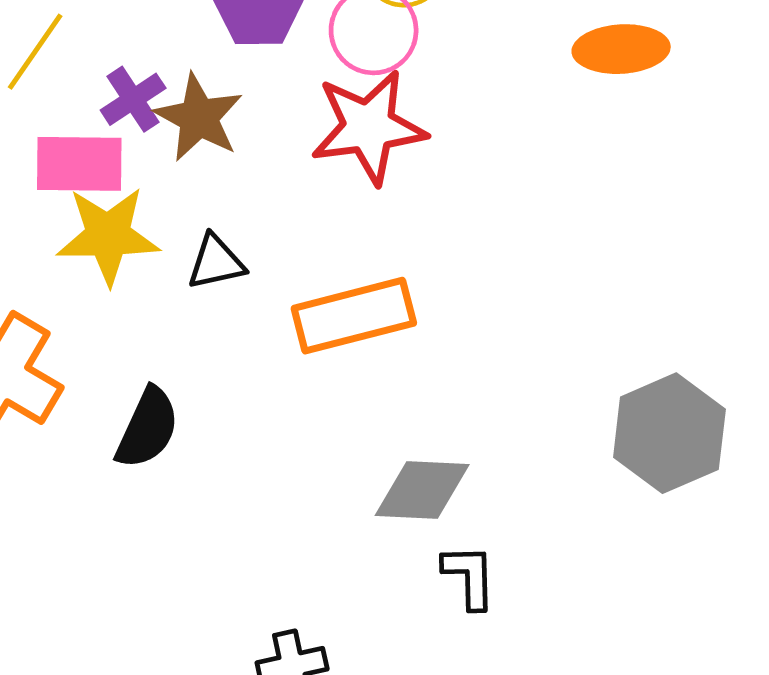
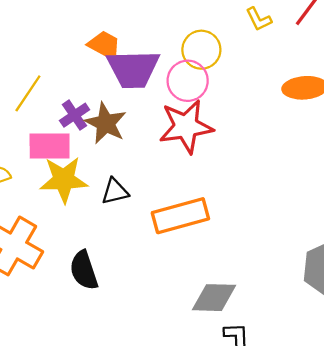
black semicircle: (147, 428) -> (84, 270), turned 138

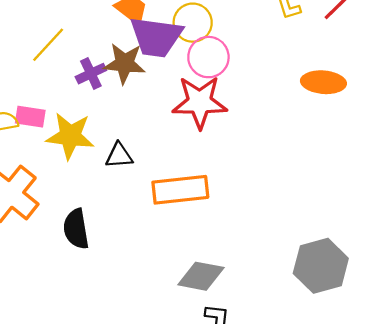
yellow circle: (201, 50) -> (193, 23), moved
brown star: (106, 123) -> (124, 63), moved, turned -30
pink rectangle: (50, 146) -> (30, 117), moved, size x0.7

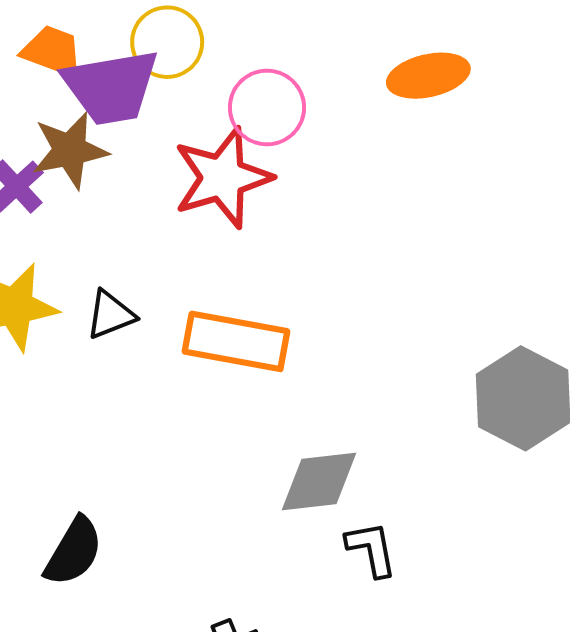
pink circle: (208, 57) -> (267, 108), moved
orange rectangle: (180, 190) -> (236, 341), turned 34
black semicircle: (76, 229) -> (74, 551), moved, turned -123

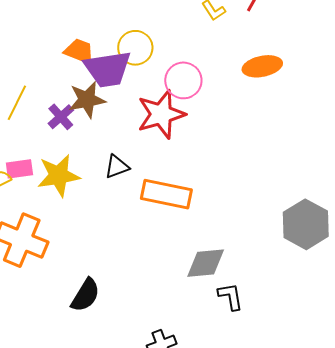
black triangle: (110, 315) -> (117, 167), moved

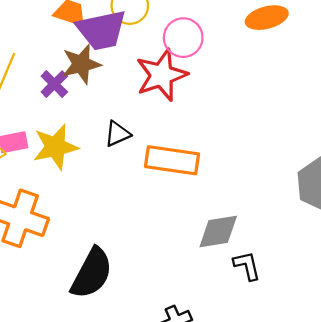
black semicircle: (85, 295) -> (92, 273), size x1.4

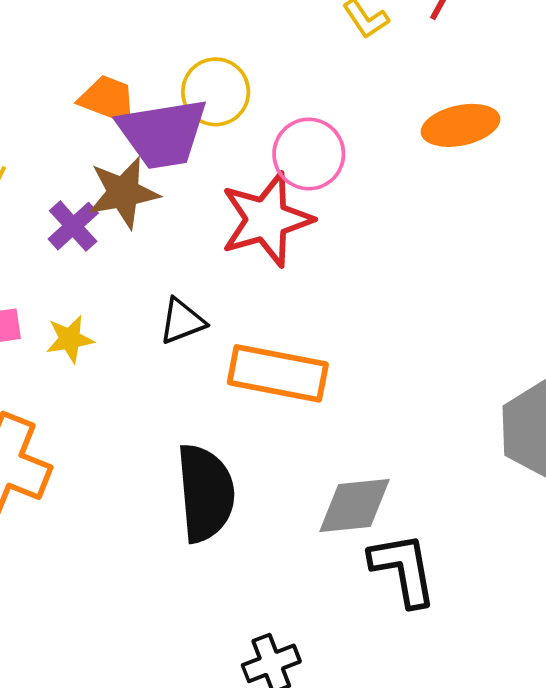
yellow star: (56, 147) -> (70, 339), size x0.6
black L-shape: (247, 266) -> (403, 569), size x1.4
black semicircle: (92, 273) -> (205, 493), moved, turned -36

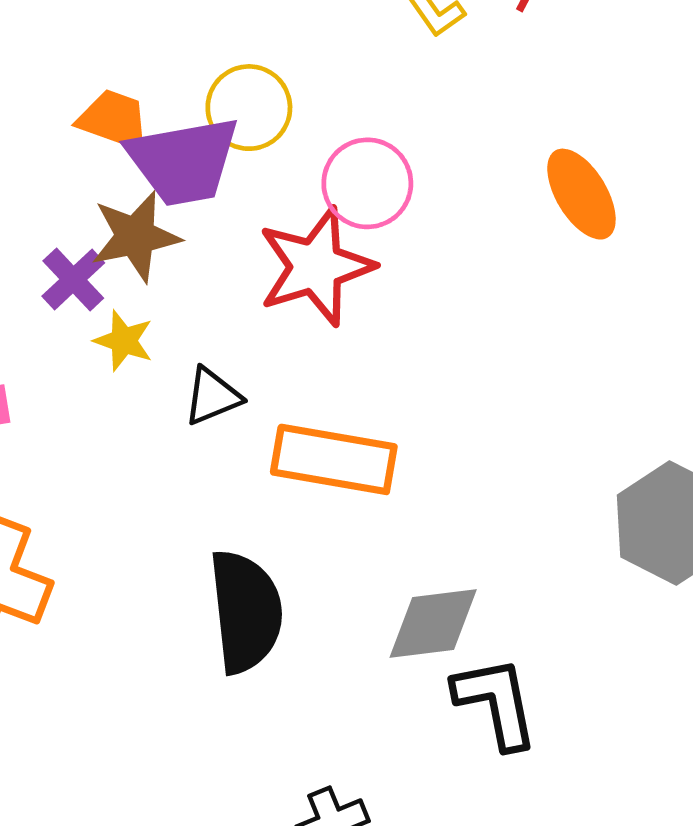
orange ellipse: (461, 125) -> (581, 194), moved, turned 72
yellow star: (70, 339) -> (124, 341), moved, turned 30

